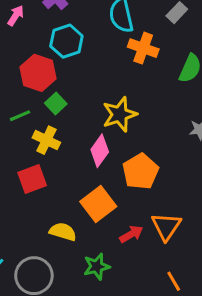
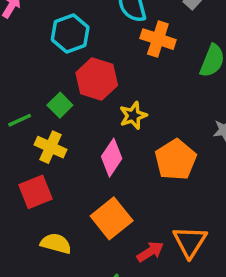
red hexagon: (38, 73) -> (97, 79), moved
yellow star: (120, 114) -> (133, 115), size x0.7
orange pentagon: (140, 171) -> (176, 160), moved
yellow semicircle: (63, 232) -> (56, 243), moved

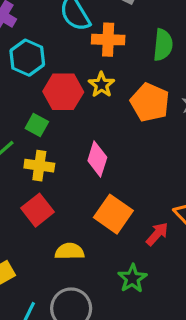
yellow star: (133, 115) -> (101, 85), moved
orange pentagon: (176, 160) -> (150, 102), moved

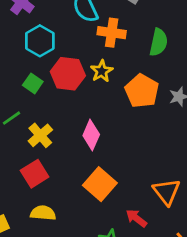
green square: (37, 125) -> (33, 83), moved
yellow cross: (39, 166) -> (40, 135), turned 35
red arrow: (157, 234) -> (136, 218), moved, turned -100
yellow semicircle: (70, 251) -> (43, 213), moved

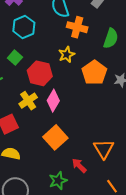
red hexagon: (68, 74) -> (40, 73), moved
yellow cross: (40, 135) -> (28, 101), moved

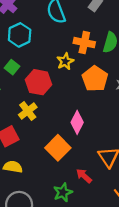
orange cross: (77, 27) -> (84, 43), moved
pink diamond: (53, 101) -> (77, 122), moved

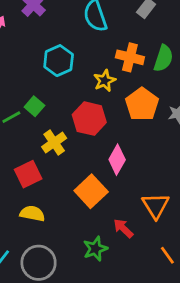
cyan hexagon: (20, 35) -> (59, 61), moved
green square: (12, 67) -> (34, 106), moved
red hexagon: (39, 82) -> (89, 119), moved

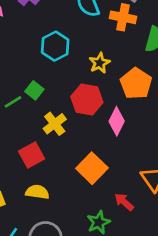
orange cross: (130, 57) -> (123, 17), moved
pink diamond: (117, 160) -> (117, 121), moved

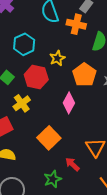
red hexagon: (87, 100) -> (36, 77), moved

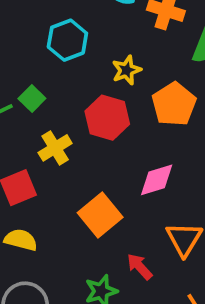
red hexagon: (36, 77) -> (107, 118), moved
pink diamond: (69, 103) -> (157, 180), moved, turned 40

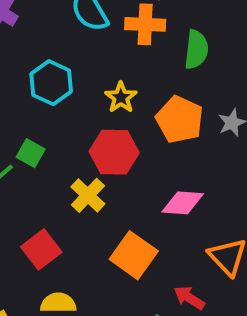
yellow cross: (55, 148) -> (88, 195), moved
pink diamond: (157, 180) -> (183, 203), turned 36

